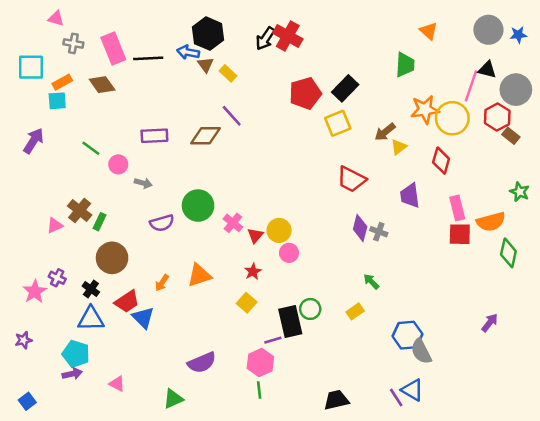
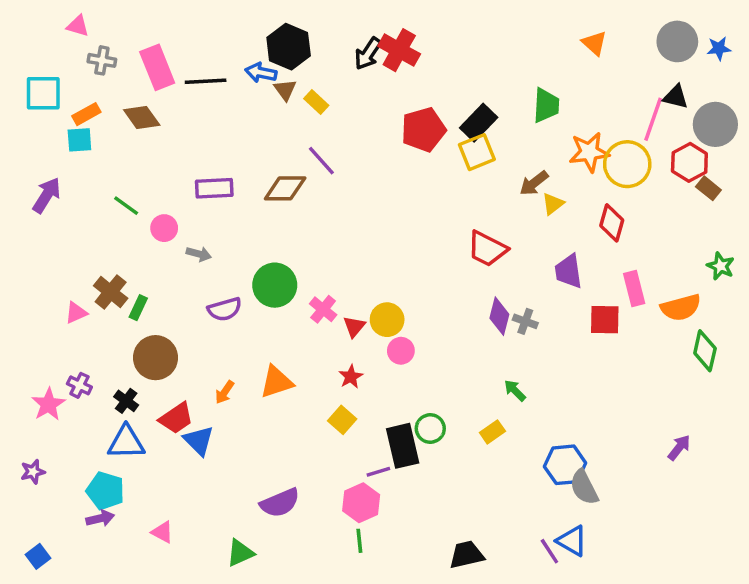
green trapezoid: (405, 65) -> (546, 105), moved
yellow square: (338, 123) -> (477, 152), moved
red square: (460, 234) -> (605, 320), moved

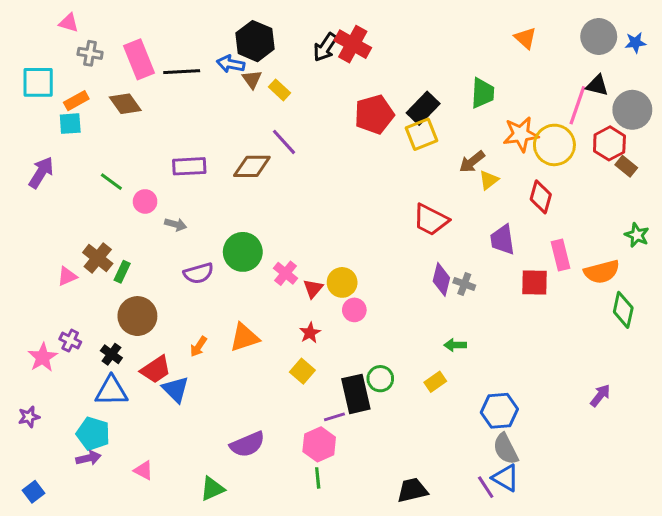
green arrow: (515, 390) -> (455, 345), turned -45
gray semicircle: (584, 487) -> (506, 449), moved

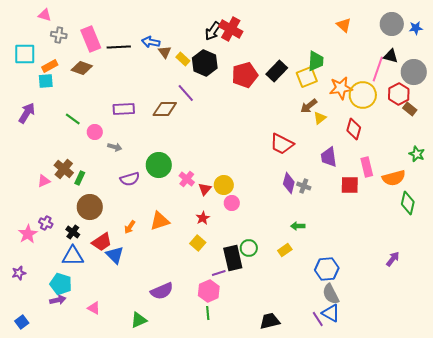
black hexagon: (255, 41) -> (205, 63), moved
brown diamond: (125, 104) -> (82, 68), turned -35
yellow square: (422, 134) -> (307, 77), moved

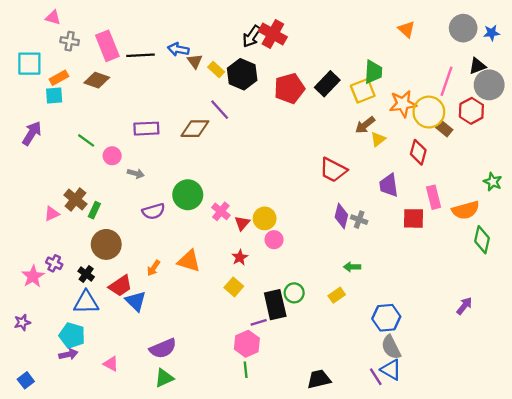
black triangle: (391, 56) -> (477, 66), moved, turned -35
brown rectangle: (410, 109) -> (444, 129), moved
orange triangle: (160, 221) -> (189, 261), turned 35
purple semicircle: (162, 291) -> (163, 348), moved

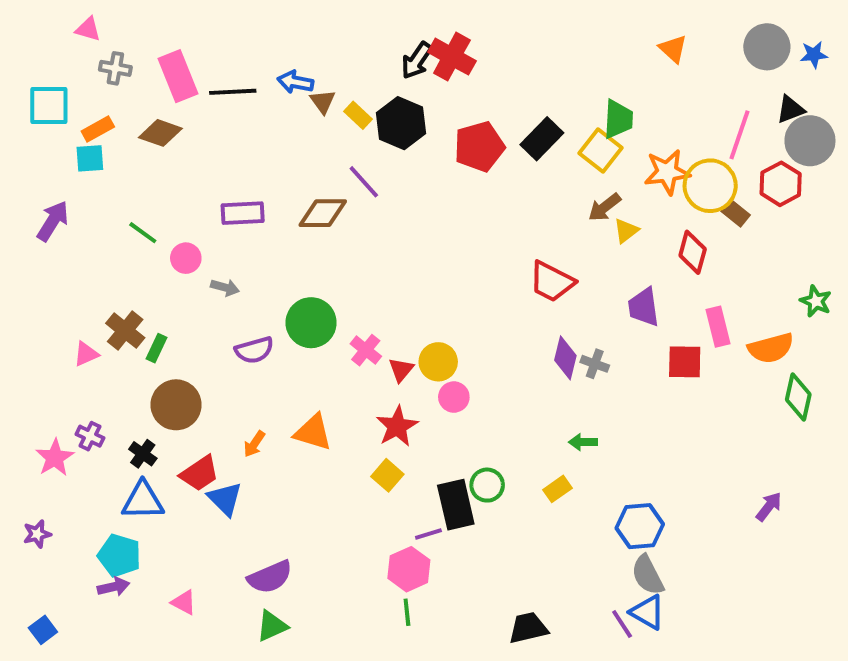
yellow square: (363, 91) -> (601, 151), turned -30
red star: (240, 257) -> (397, 426), size x1.5

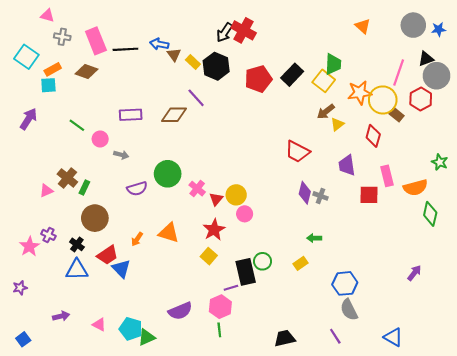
cyan square: (49, 106) -> (26, 57), turned 35
cyan pentagon: (119, 555) -> (131, 329), moved
purple semicircle: (270, 577) -> (180, 311), moved
blue triangle: (648, 612) -> (393, 337), moved

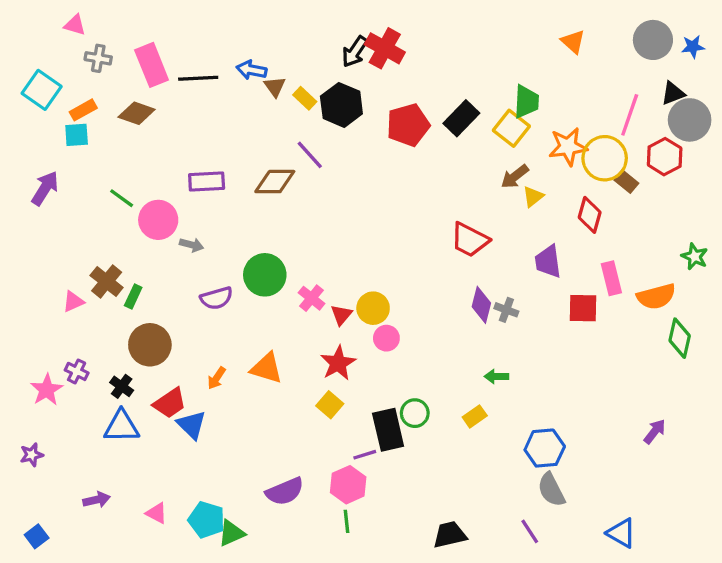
pink circle: (100, 139) -> (158, 220), size x1.5

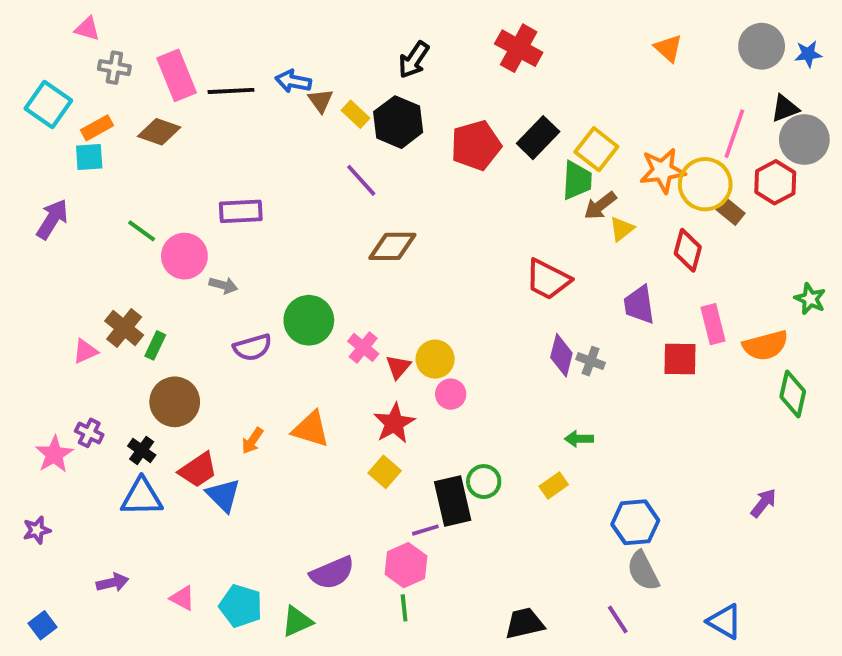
red cross: (385, 48) -> (519, 48), moved
green trapezoid: (526, 102) -> (577, 180), moved
brown diamond: (275, 182) -> (392, 246), moved
green triangle: (232, 533) -> (297, 621), moved

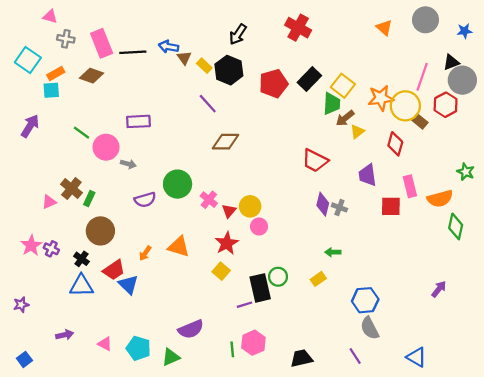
gray circle: (762, 46) -> (425, 20), moved
pink star: (54, 454) -> (31, 245), moved
pink hexagon: (406, 565) -> (253, 343), moved

